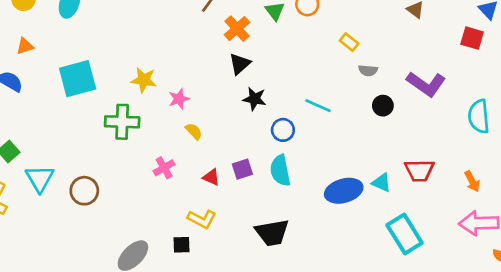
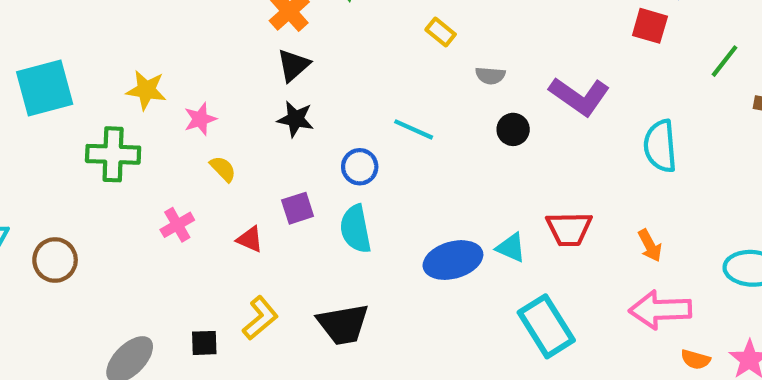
yellow rectangle: (349, 42) -> (441, 32), moved
black star: (255, 99) -> (295, 119), moved
purple square: (242, 169) -> (298, 208), moved
yellow L-shape: (202, 219) -> (260, 318), moved, turned -68

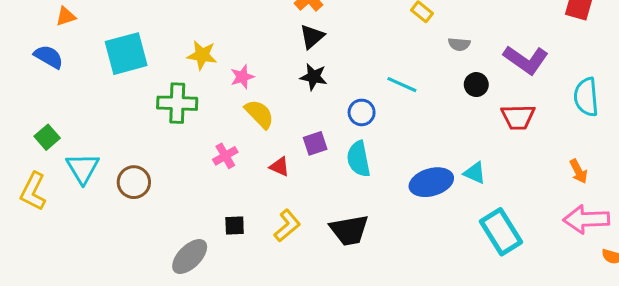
yellow semicircle: (223, 169) -> (259, 114), size x1.5
red trapezoid: (569, 229) -> (518, 117), moved
black square: (204, 343) -> (235, 226), moved

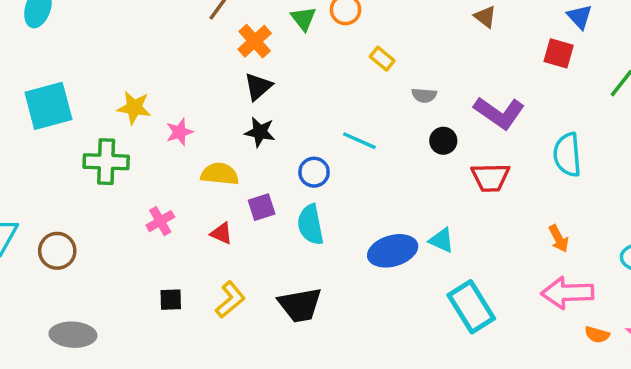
yellow semicircle: (259, 114) -> (220, 174), moved, turned -40
gray ellipse: (190, 257) -> (73, 335), moved, turned 48

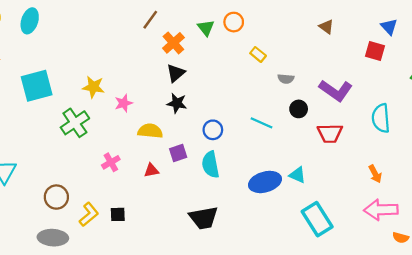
cyan line: (359, 141) -> (262, 123), moved
green cross: (106, 162) -> (75, 123), turned -36
red triangle: (221, 233) -> (151, 170), turned -35
brown circle: (57, 251) -> (56, 197), moved
yellow L-shape: (230, 300) -> (89, 214), moved

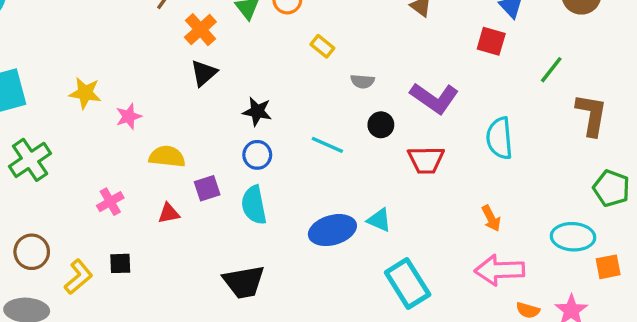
black star: (177, 103) -> (257, 111), moved
green cross: (75, 123) -> (30, 160), moved
black square: (118, 214) -> (120, 263), moved

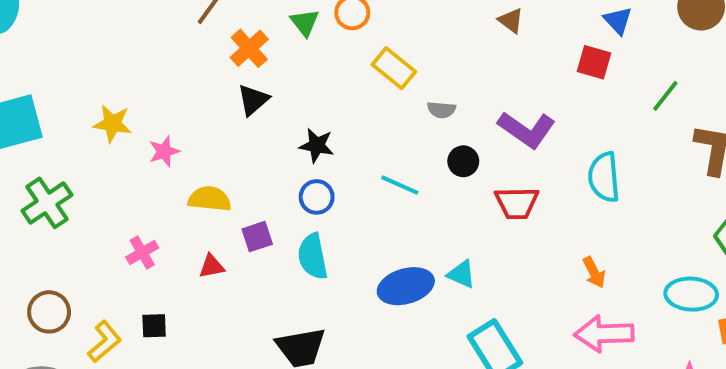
yellow rectangle: (322, 46) -> (394, 68), size x1.5

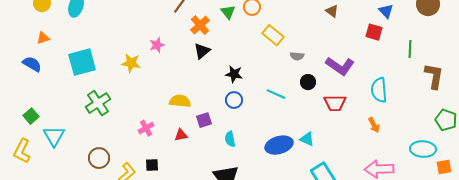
green line: (665, 96) -> (410, 49), turned -36
pink star: (164, 151) -> (157, 45), moved
cyan semicircle: (313, 256) -> (230, 139), moved, size x0.7
orange arrow: (594, 272) -> (374, 125), moved

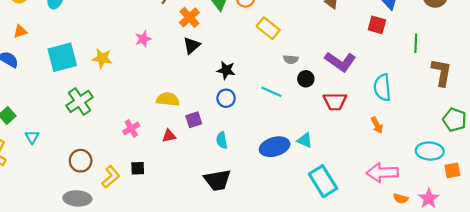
gray semicircle: (297, 56) -> (291, 59), moved
yellow star: (131, 63) -> (102, 58), moved
cyan triangle: (54, 136) -> (32, 137), size x0.6

